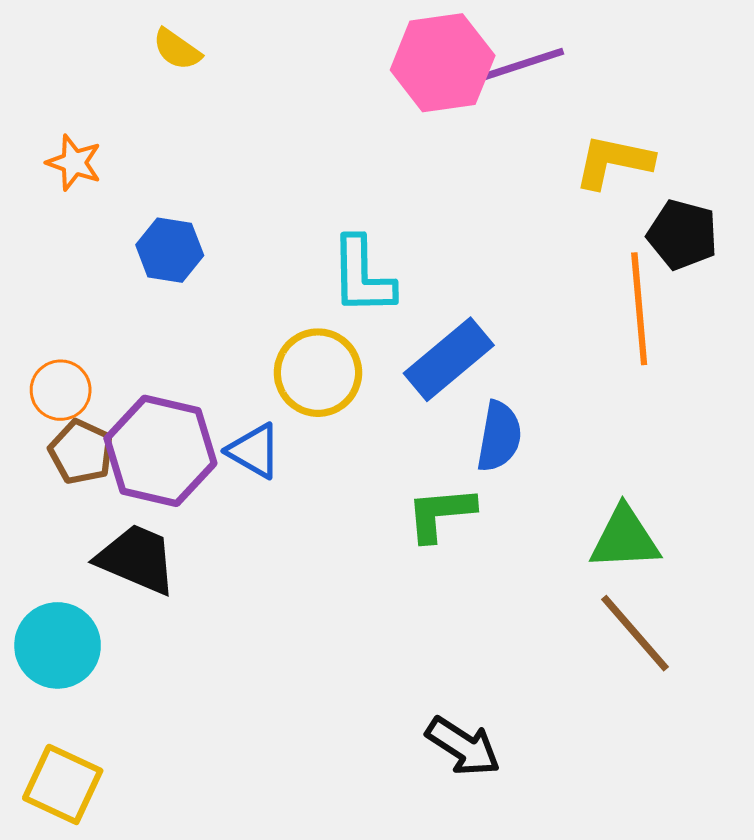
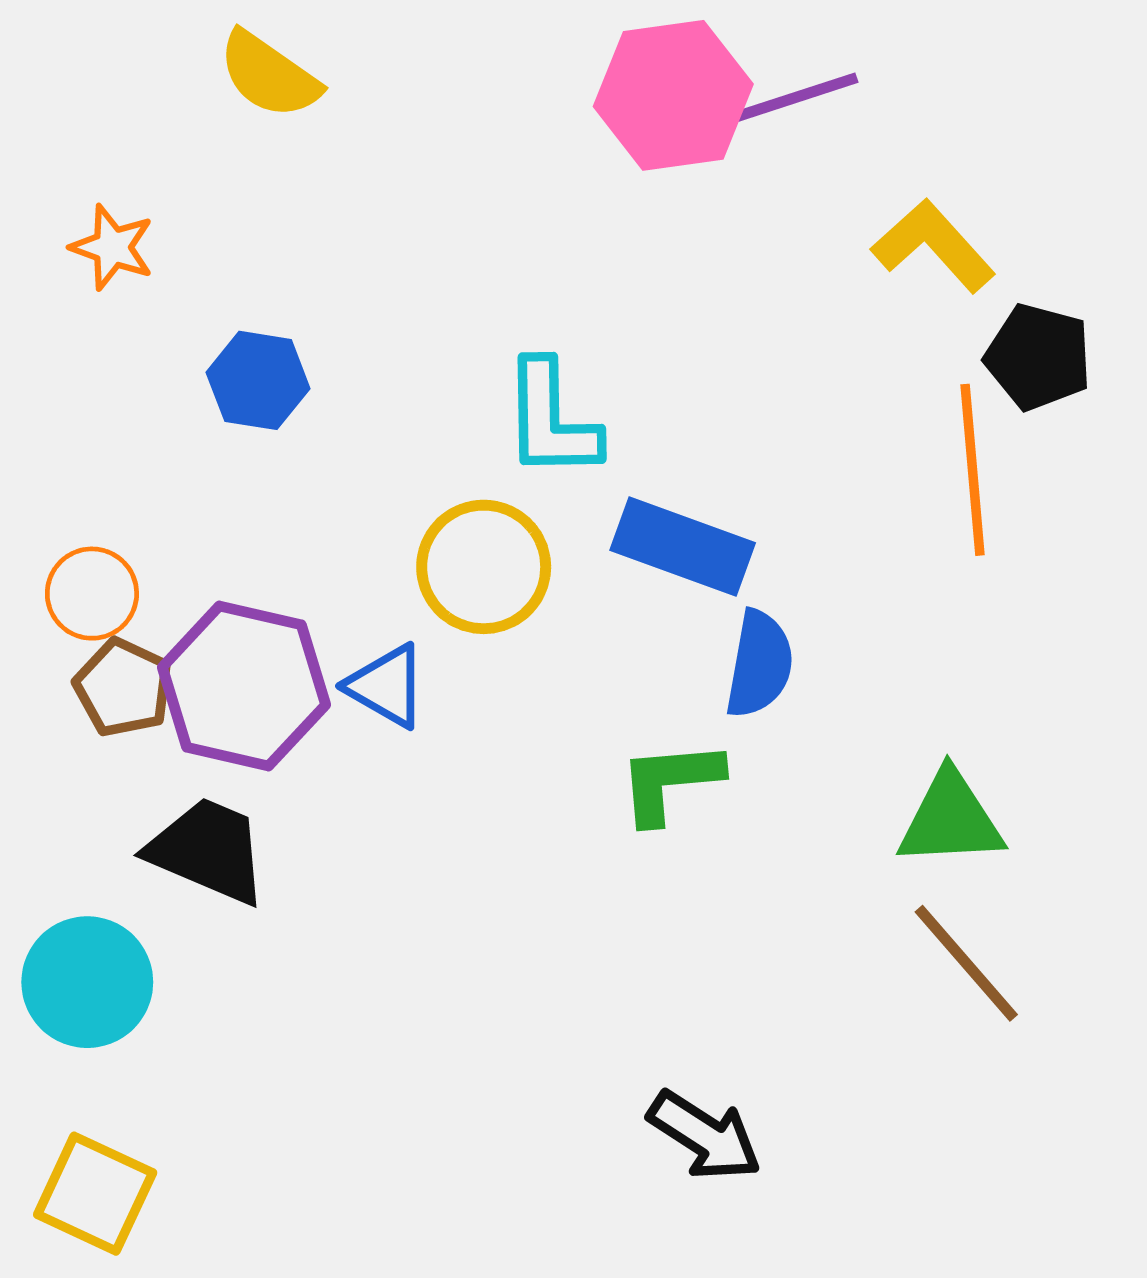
yellow semicircle: (177, 49) -> (269, 75), size x1.4
yellow L-shape: (613, 162) -> (933, 246), turned 36
blue rectangle: (449, 359) -> (683, 547), turned 60

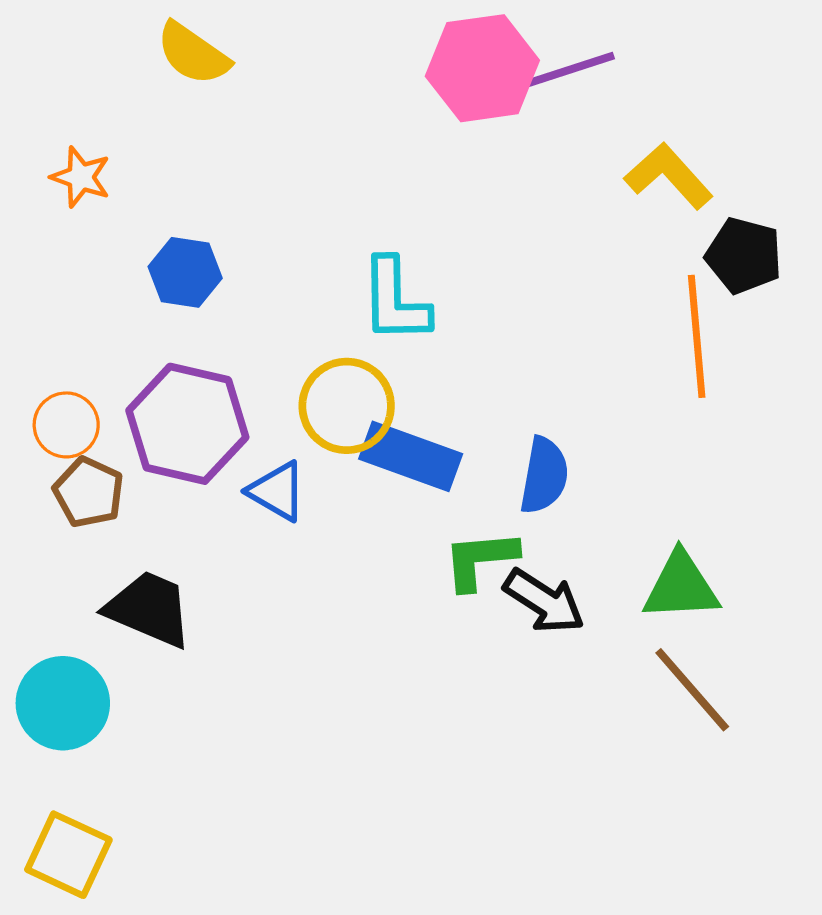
blue rectangle: (683, 547) -> (411, 456), moved
purple hexagon: (244, 686) -> (187, 424), moved
black arrow: (705, 1136) -> (544, 601), moved

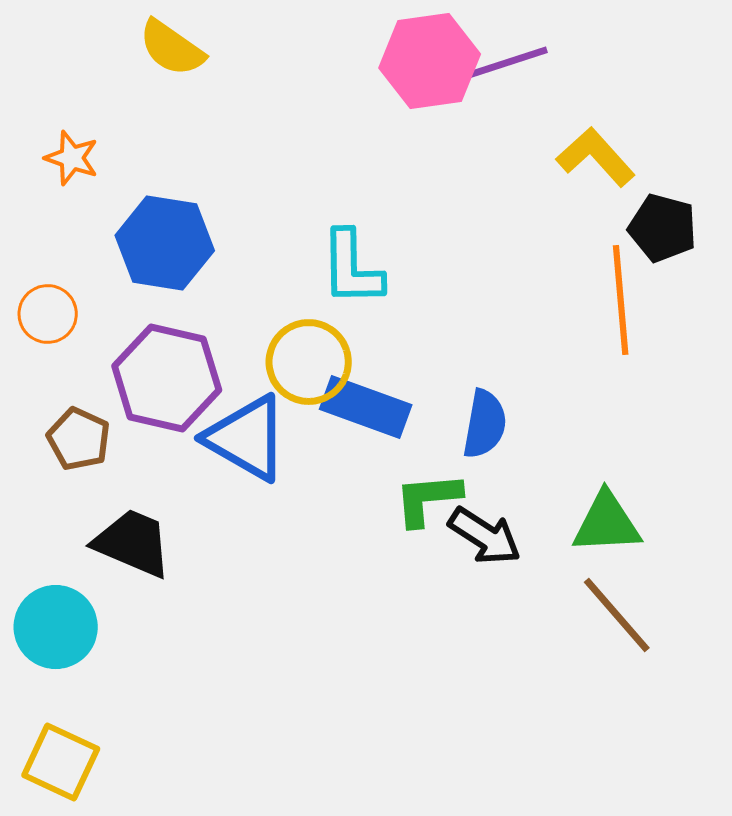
blue hexagon: (185, 272) -> (165, 243), size x1.5
orange circle: (66, 425) -> (48, 314), moved
blue triangle: (277, 491) -> (247, 438), size x1.6

